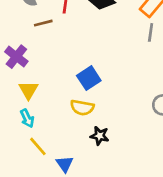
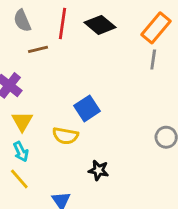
yellow semicircle: (82, 108) -> (65, 136), moved
yellow line: (38, 146) -> (19, 179), moved

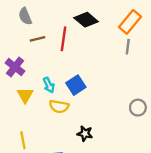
red line: (63, 23) -> (63, 39), moved
cyan arrow: (21, 152) -> (49, 85), moved
yellow line: (19, 179) -> (23, 140), turned 30

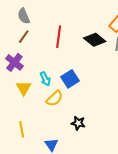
black diamond: (86, 20) -> (95, 40), moved
brown line: (38, 39) -> (24, 37), moved, turned -40
yellow semicircle: (59, 106) -> (55, 98), turned -54

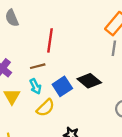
brown line: (24, 37) -> (38, 66), moved, turned 40
black diamond: (95, 40) -> (89, 81), moved

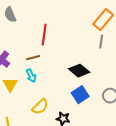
blue square: (62, 86) -> (80, 95), moved
yellow semicircle: (45, 108) -> (40, 107), moved

